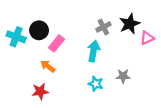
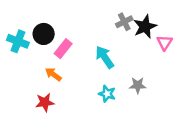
gray cross: (103, 27) -> (124, 22), moved
pink triangle: (147, 38) -> (165, 43), turned -32
cyan arrow: (94, 51) -> (105, 57), turned -45

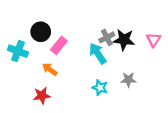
gray cross: (124, 22) -> (107, 37), moved
black star: (145, 27) -> (124, 40), moved, turned 30
cyan cross: (18, 41) -> (18, 51), moved

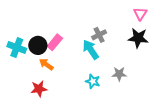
black circle: (41, 32) -> (38, 45), moved
black star: (124, 40) -> (138, 38), moved
pink triangle: (154, 40) -> (140, 14), moved

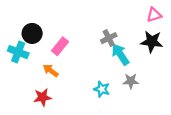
pink triangle: (140, 14) -> (154, 15), turned 40
black circle: (38, 45) -> (32, 33), moved
cyan arrow: (91, 50) -> (120, 54), moved

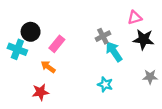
pink triangle: (154, 15) -> (135, 18), moved
gray star: (131, 81) -> (150, 77), moved
cyan star: (102, 89) -> (105, 84), moved

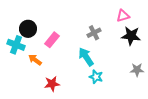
cyan arrow: (114, 52) -> (86, 57), moved
orange arrow: (48, 67) -> (35, 60), moved
red star: (40, 92) -> (52, 84), moved

